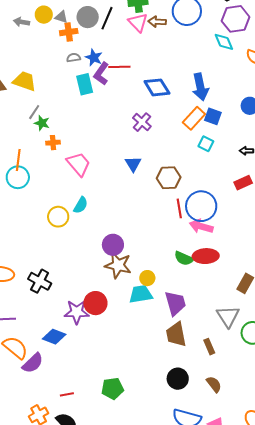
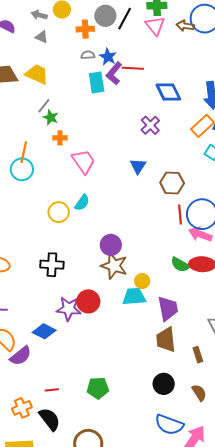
gray triangle: (61, 17) -> (42, 37), moved
brown arrow: (157, 22) -> (185, 26), moved
black cross: (40, 281) -> (52, 265), moved, turned -30

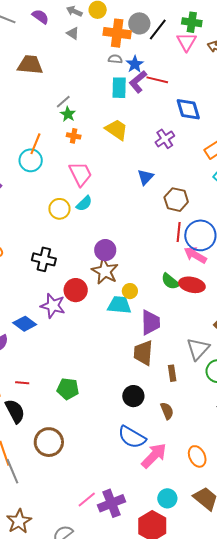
orange cross: (85, 29) -> (117, 33), size x1.5
yellow trapezoid: (37, 74) -> (117, 130), moved
pink trapezoid: (83, 161) -> (80, 174), moved
red circle: (88, 301) -> (76, 290), moved

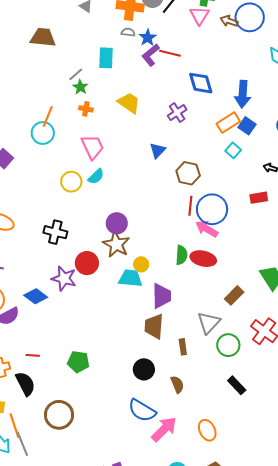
cyan rectangle: (119, 88) -> (106, 58), moved
green semicircle: (170, 281) -> (181, 255), turned -126

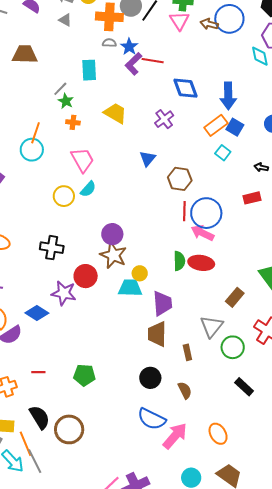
black semicircle: (25, 384) -> (40, 417), moved

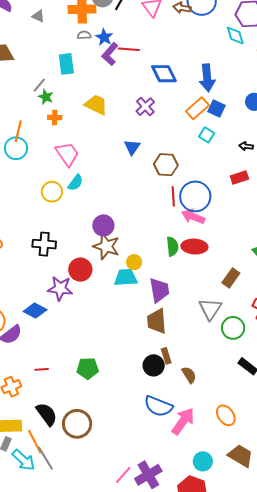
brown rectangle: (187, 352) -> (166, 356), moved

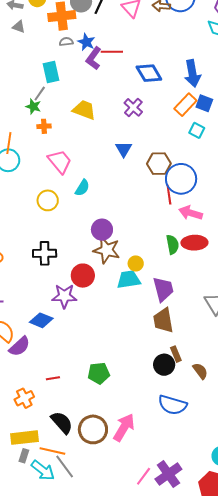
gray line: (39, 85) -> (40, 94), moved
cyan semicircle: (76, 183) -> (82, 188), moved
blue circle: (195, 196) -> (181, 179), moved
pink arrow: (183, 421) -> (124, 427), moved
orange line: (35, 442) -> (52, 451), turned -45

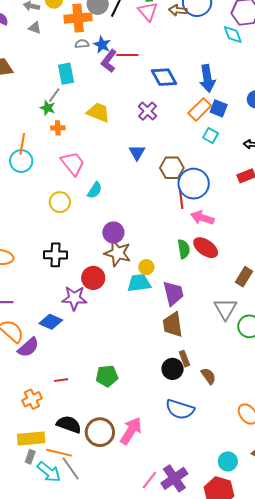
red ellipse: (194, 243) -> (206, 248), turned 35
black semicircle: (62, 423) -> (69, 424), turned -30

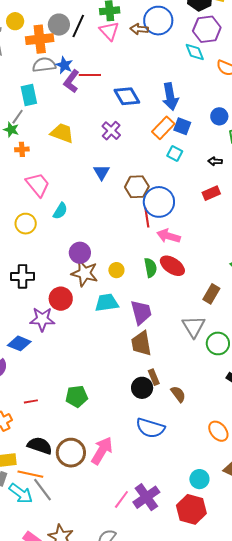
gray semicircle: (82, 44) -> (44, 65), size x1.6
yellow circle: (146, 267) -> (116, 270), moved

